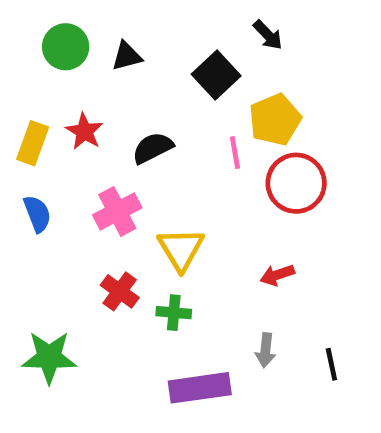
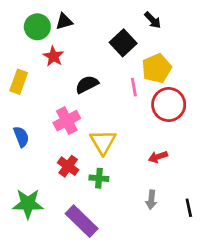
black triangle: (127, 56) -> (64, 21), moved
red star: (84, 131) -> (53, 56), moved
blue semicircle: (37, 214) -> (21, 137), moved
purple rectangle: (200, 388) -> (82, 221), moved, turned 52

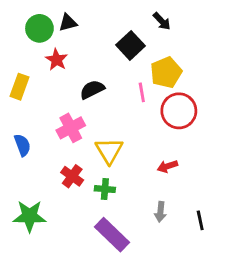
purple rectangle: (82, 221) -> (112, 235), moved

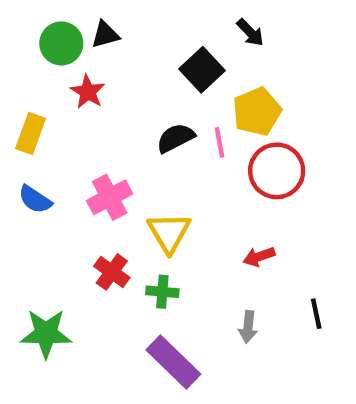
black semicircle: (92, 90) -> (176, 138), moved
blue semicircle: (22, 145) -> (35, 199), moved, turned 145
black line: (200, 220) -> (316, 314), moved

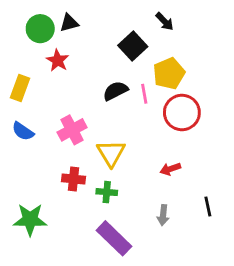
red cross: (112, 272) -> (73, 179), turned -30

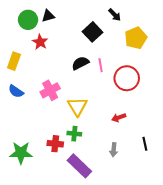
yellow pentagon: (169, 73) -> (136, 38), moved
red cross: (73, 179) -> (55, 144), moved

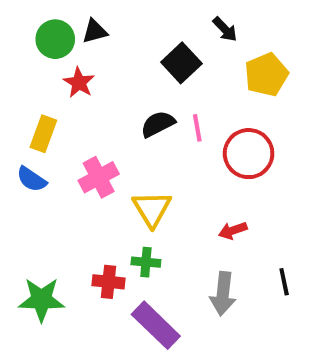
yellow rectangle: (14, 61) -> (43, 134), moved
gray arrow: (114, 150) -> (223, 294), size x1.5

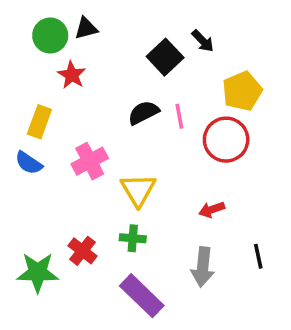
black arrow: (225, 29) -> (203, 41), moved
yellow pentagon: (266, 75) -> (242, 91), moved
red cross: (108, 282) -> (82, 251), moved, turned 32

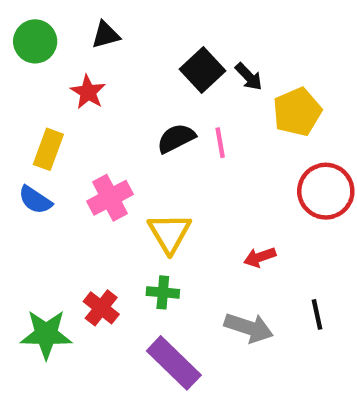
green circle: (50, 36) -> (35, 41), moved
black arrow: (203, 41) -> (249, 77), moved
red circle: (226, 140) -> (326, 191), moved
gray arrow: (203, 267) -> (249, 328), turned -78

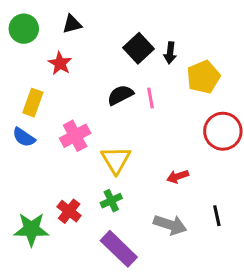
black arrow: (249, 77) -> (170, 53), turned 50
green cross: (163, 292) -> (111, 201), turned -30

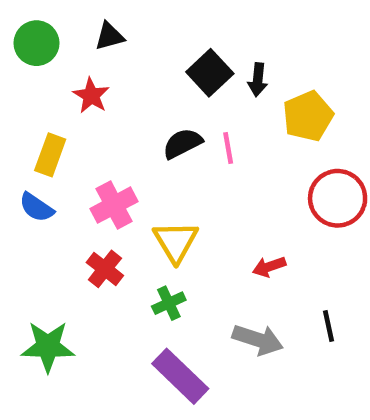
red cross: (69, 211) -> (105, 269), moved

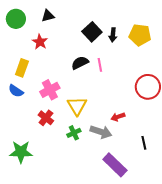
yellow pentagon: (308, 116) -> (140, 35), moved, turned 30
gray arrow: (258, 340) -> (101, 132), moved
purple rectangle: (180, 376) -> (115, 165), moved

